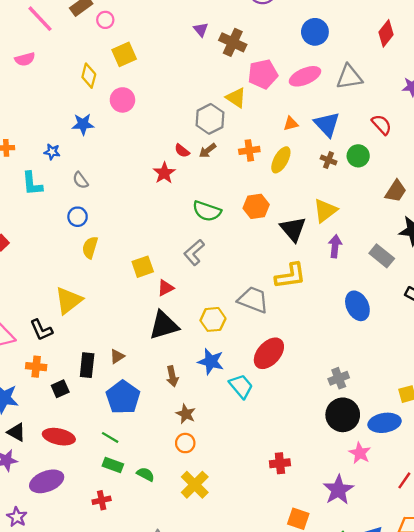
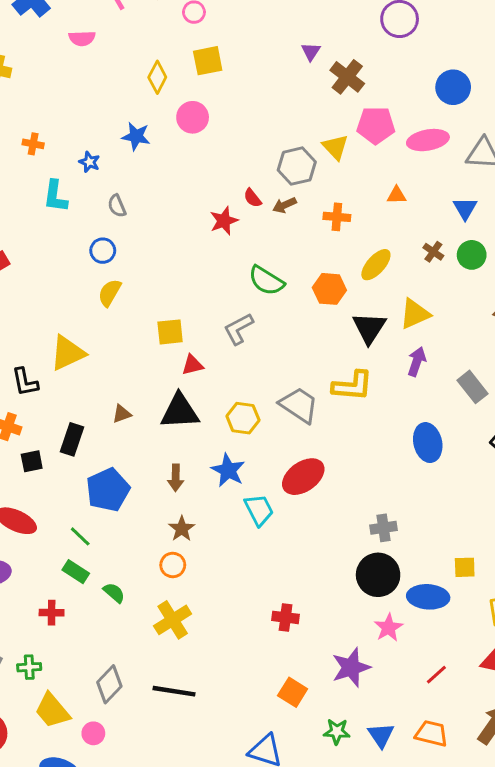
blue triangle: (327, 124) -> (465, 208), moved, size x0.7
yellow ellipse: (281, 160) -> (376, 265), moved
brown triangle: (117, 356) -> (122, 414), moved

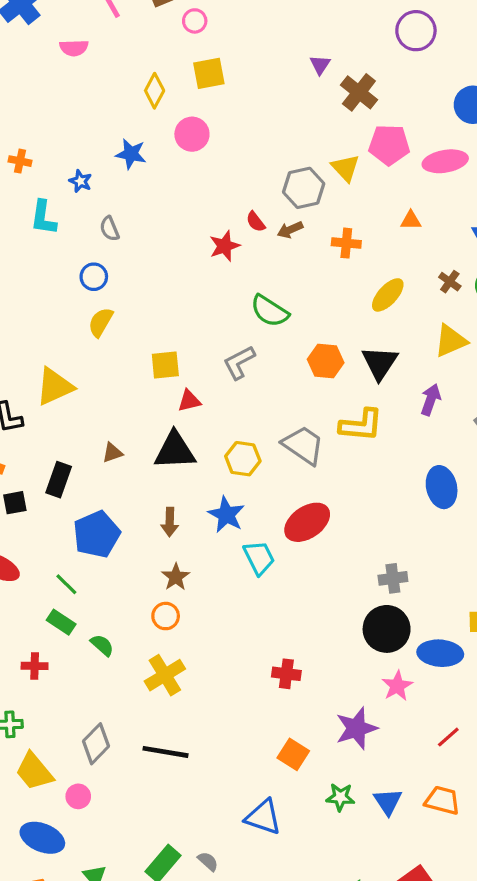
orange hexagon: (329, 289) -> (326, 361), moved
yellow triangle: (415, 314) -> (451, 341), moved

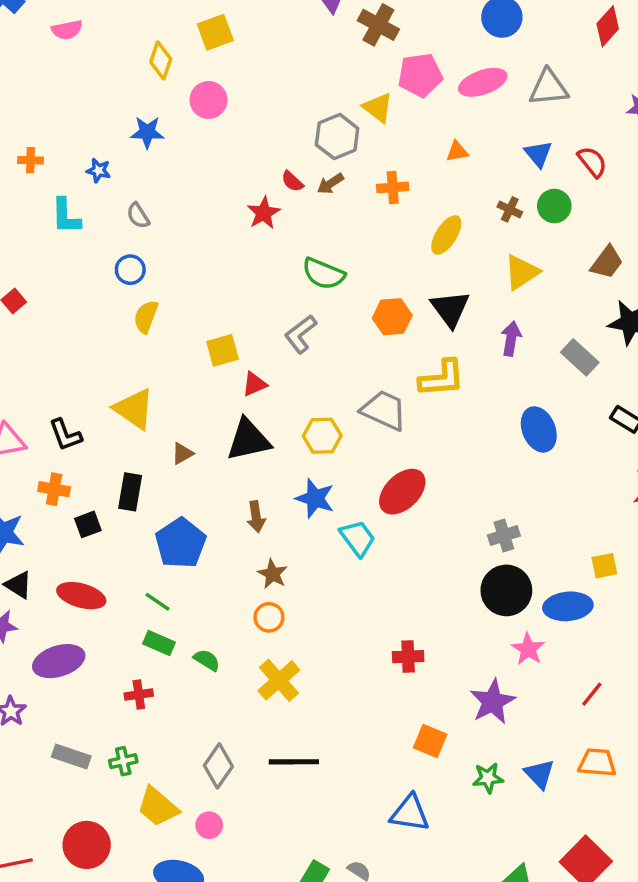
yellow triangle: (55, 387) -> (134, 409), moved, turned -51

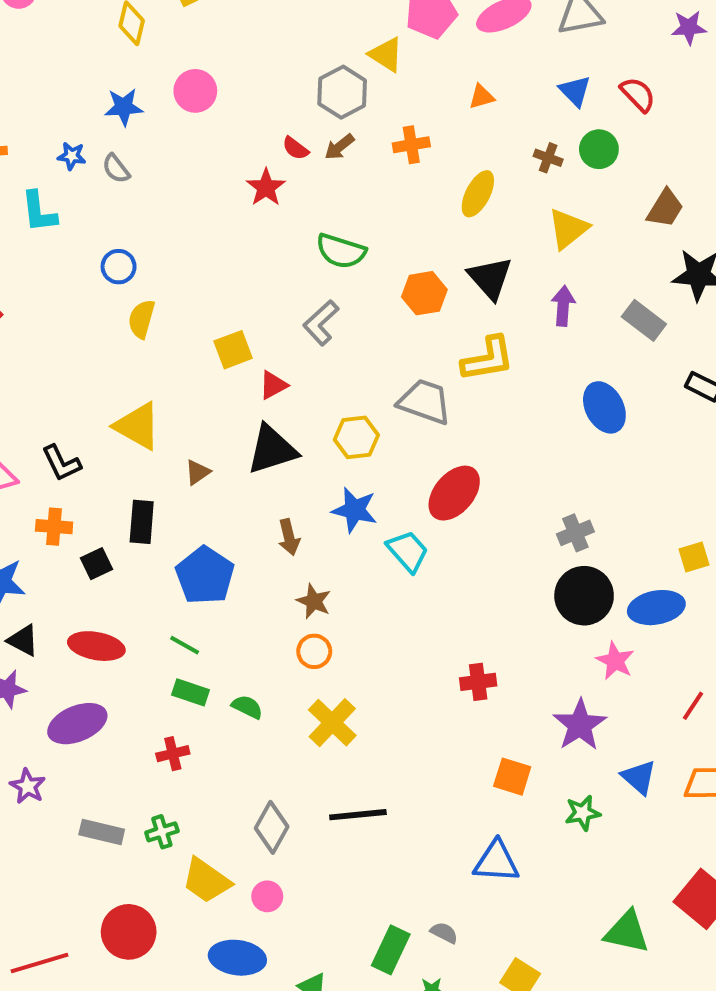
pink circle: (208, 100) -> (195, 91), moved
gray semicircle: (138, 216) -> (116, 169), moved
blue triangle: (539, 774) -> (639, 777), moved

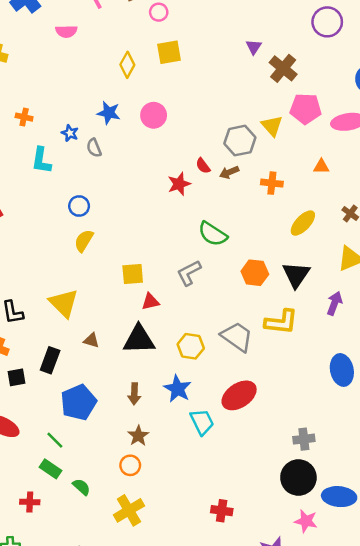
brown triangle: (198, 472) -> (91, 340), turned 35
pink star: (615, 661) -> (306, 521), turned -30

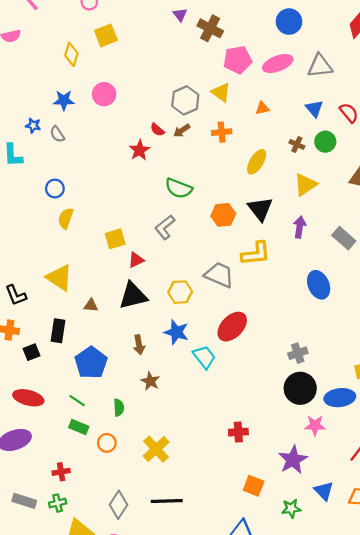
yellow triangle: (272, 126) -> (221, 92), moved
orange circle: (130, 465) -> (107, 443), moved
green semicircle: (81, 487) -> (119, 407), moved, turned 56
red cross: (30, 502) -> (61, 472), moved

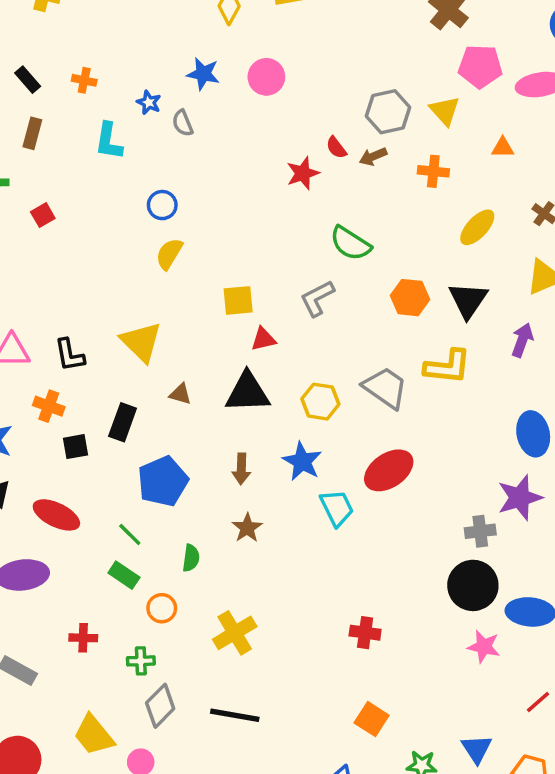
purple star: (293, 460) -> (520, 498), moved
green cross: (58, 503) -> (141, 661), moved

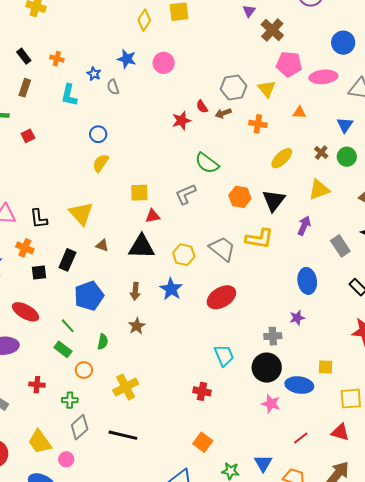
purple star: (520, 498) -> (297, 318), size x0.6
cyan trapezoid: (337, 508) -> (224, 355), moved

